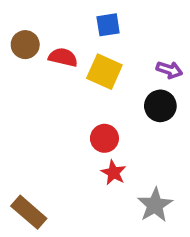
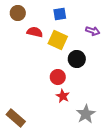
brown circle: (25, 45) -> (18, 13), moved
purple arrow: (169, 70) -> (93, 31), moved
black circle: (160, 106) -> (77, 59), moved

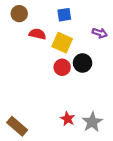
red circle: (58, 77) -> (62, 67), moved
red star: (63, 96) -> (68, 119), moved

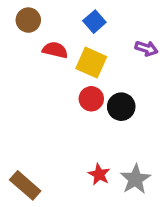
blue square: (64, 15) -> (94, 22), turned -32
black circle: (83, 63) -> (121, 107), moved

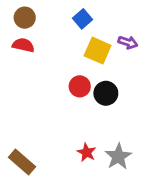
red semicircle: (55, 50) -> (23, 45), moved
yellow square: (91, 63) -> (98, 51), moved

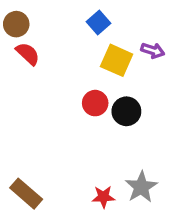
brown circle: (25, 18) -> (16, 24), moved
red semicircle: (23, 45) -> (28, 54), turned 30
red star: (87, 152) -> (103, 197), moved, turned -30

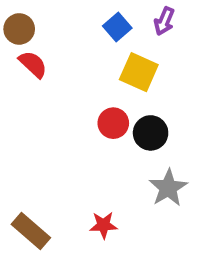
purple arrow: (153, 50) -> (164, 21), moved, turned 95
gray star: (141, 187) -> (168, 188), moved
red star: (103, 197) -> (104, 225), moved

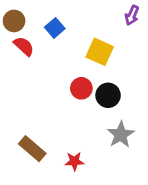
purple arrow: (164, 21) -> (132, 15), moved
blue square: (117, 27) -> (55, 28), moved
brown rectangle: (31, 231) -> (32, 149), moved

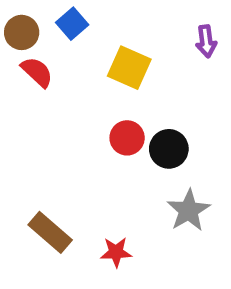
purple arrow: (132, 15) -> (206, 41), moved, turned -30
blue square: (55, 28) -> (72, 24), moved
yellow square: (100, 52) -> (129, 68), moved

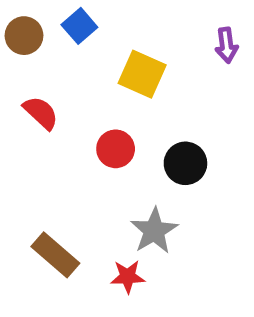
red semicircle: (37, 72) -> (41, 113), moved
red circle: (127, 138) -> (116, 149), moved
gray star: (189, 210) -> (154, 231), moved

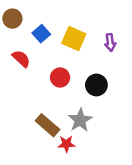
blue square: (79, 26) -> (41, 34), moved
purple arrow: (226, 45) -> (110, 42), moved
brown rectangle: (55, 255) -> (48, 125), moved

